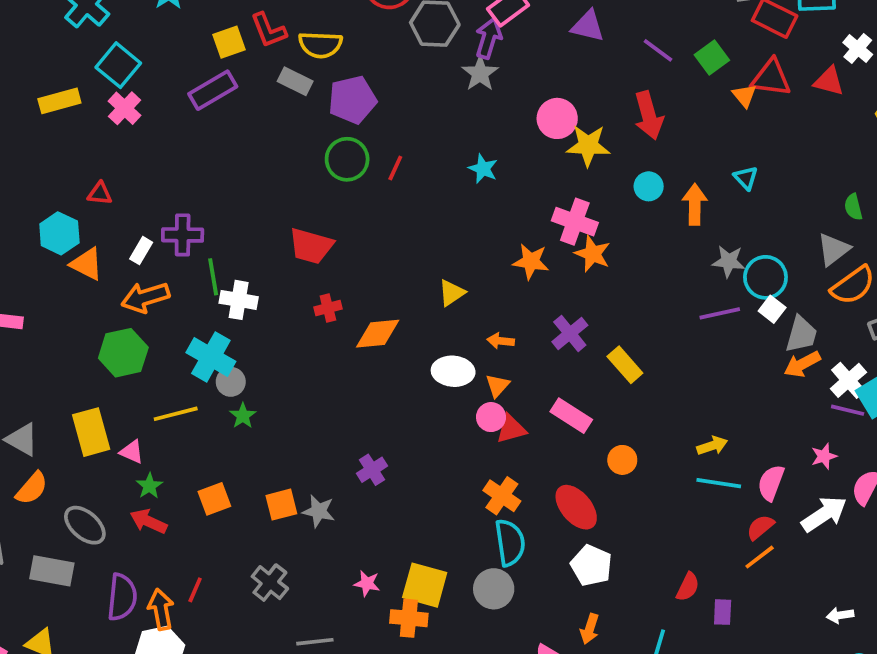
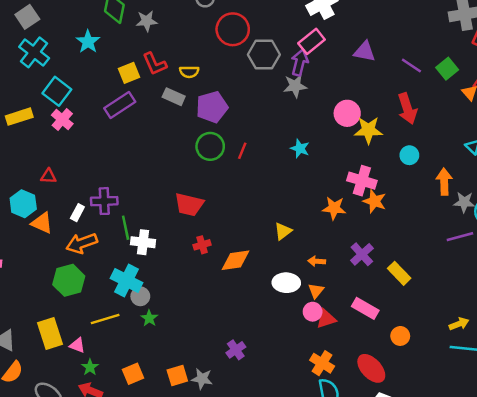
yellow semicircle: (320, 45) -> (189, 72), size x0.7
gray star: (480, 73) -> (295, 86), turned 30
orange arrow: (695, 204) -> (444, 182), moved

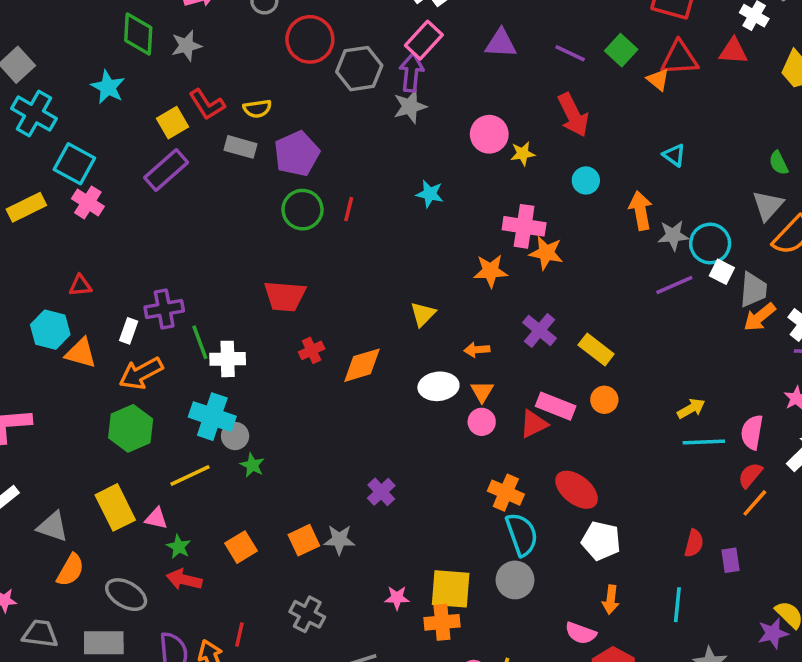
yellow star: (368, 130) -> (523, 154), size x0.6
red triangle: (326, 319) -> (534, 424), moved
orange circle: (400, 336) -> (604, 400), moved

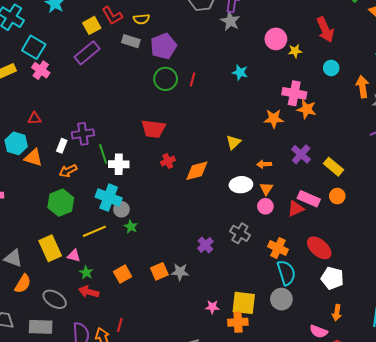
gray star: (410, 106) -> (230, 21), turned -30
orange arrow: (141, 373) -> (68, 171), size x0.7
gray cross: (307, 614) -> (240, 233), moved

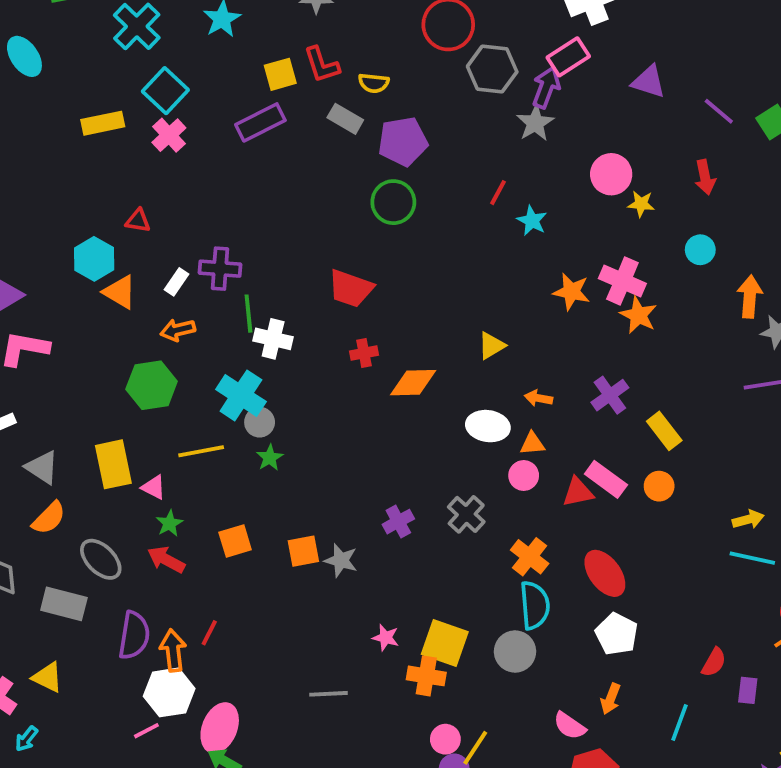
red arrow: (325, 30) -> (705, 177), size x0.7
red line: (192, 80) -> (498, 193), moved
orange star: (274, 119) -> (571, 292), moved
orange triangle: (266, 189) -> (532, 444), turned 40

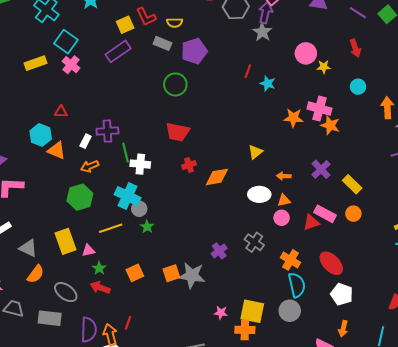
green circle: (393, 202) -> (175, 84), moved
pink triangle: (154, 487) -> (88, 251), turned -32
gray star: (341, 560) -> (192, 275), size x1.5

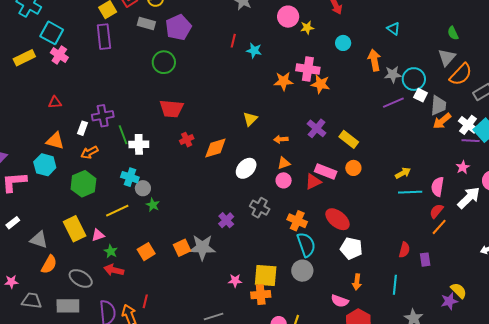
purple rectangle: (118, 51) -> (104, 37), turned -55
cyan hexagon: (41, 135) -> (45, 165), moved
white ellipse: (259, 194) -> (246, 168), moved, turned -40
cyan cross: (127, 196) -> (130, 177), size x0.7

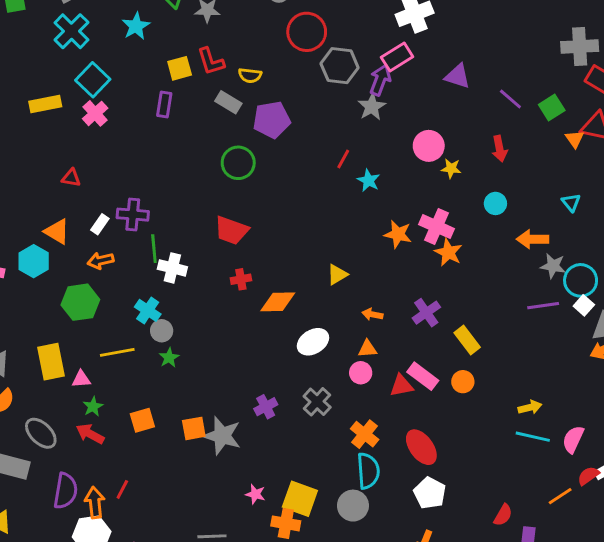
purple rectangle: (104, 37) -> (164, 104), size x0.7
orange arrow: (374, 60) -> (532, 239), turned -95
red semicircle: (436, 211) -> (588, 476), moved

